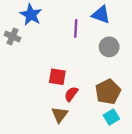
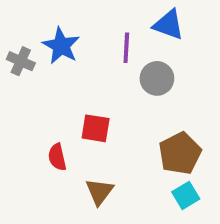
blue star: (31, 15) -> (61, 46), moved
gray circle: (109, 47) -> (157, 78), moved
red semicircle: (71, 94) -> (57, 157), moved, turned -49

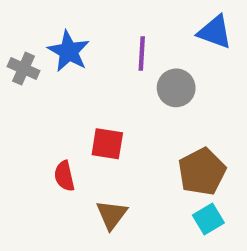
blue triangle: (168, 25) -> (215, 32), moved

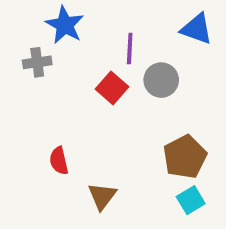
blue star: (69, 51) -> (65, 25), moved
gray cross: (24, 69) -> (37, 62), moved, turned -32
red square: (107, 144) -> (112, 88), moved, turned 32

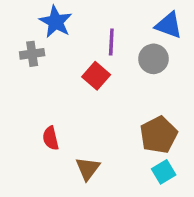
gray circle: (161, 80) -> (153, 59), moved

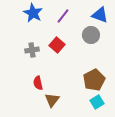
purple line: (111, 42) -> (63, 16), moved, turned 35
gray cross: (32, 54) -> (32, 50), moved
red semicircle: (51, 138) -> (38, 83), moved

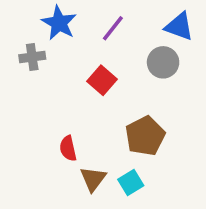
gray cross: (32, 50) -> (32, 57), moved
brown pentagon: (94, 80) -> (145, 136), moved
cyan square: (97, 102) -> (131, 183), moved

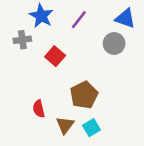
red square: (102, 80) -> (55, 56), moved
brown pentagon: (145, 136) -> (84, 95), moved
red semicircle: (68, 148) -> (39, 109), moved

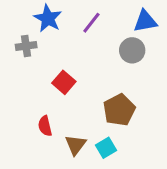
blue triangle: (125, 18) -> (145, 21), turned -30
red square: (55, 56) -> (64, 82), moved
brown pentagon: (84, 95) -> (119, 110), moved

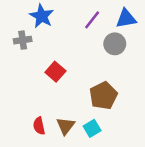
purple line: (91, 23) -> (92, 20), moved
red semicircle: (45, 126) -> (39, 126), moved

